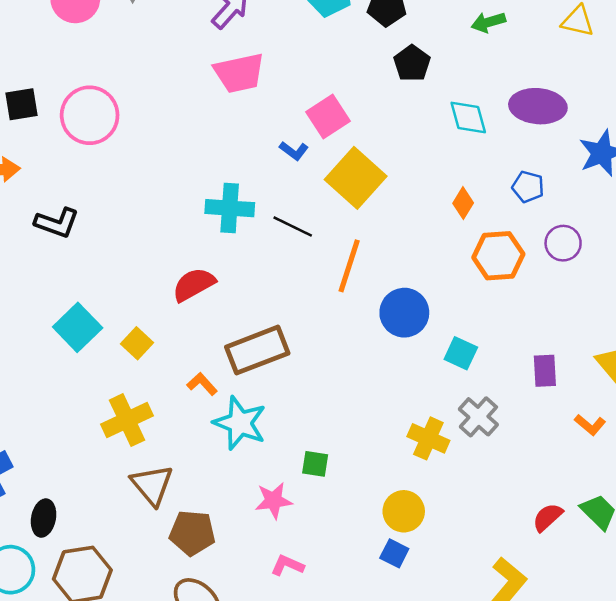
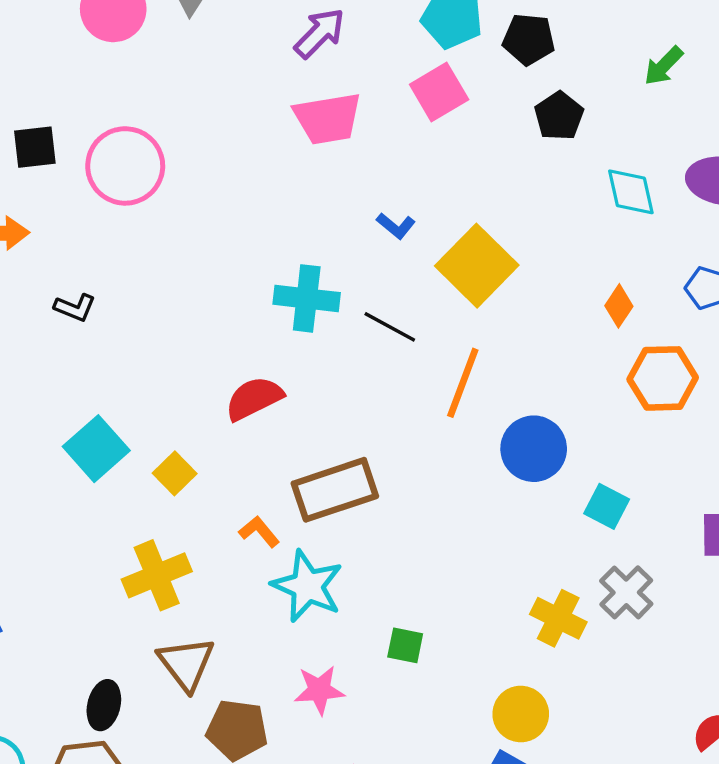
green arrow: (488, 22) -> (663, 66), turned -32
pink square: (328, 117) -> (439, 92), moved
black L-shape: (57, 223) -> (75, 308), size x0.7
pink star: (273, 501) -> (319, 690), moved
black ellipse: (44, 518) -> (104, 705), moved

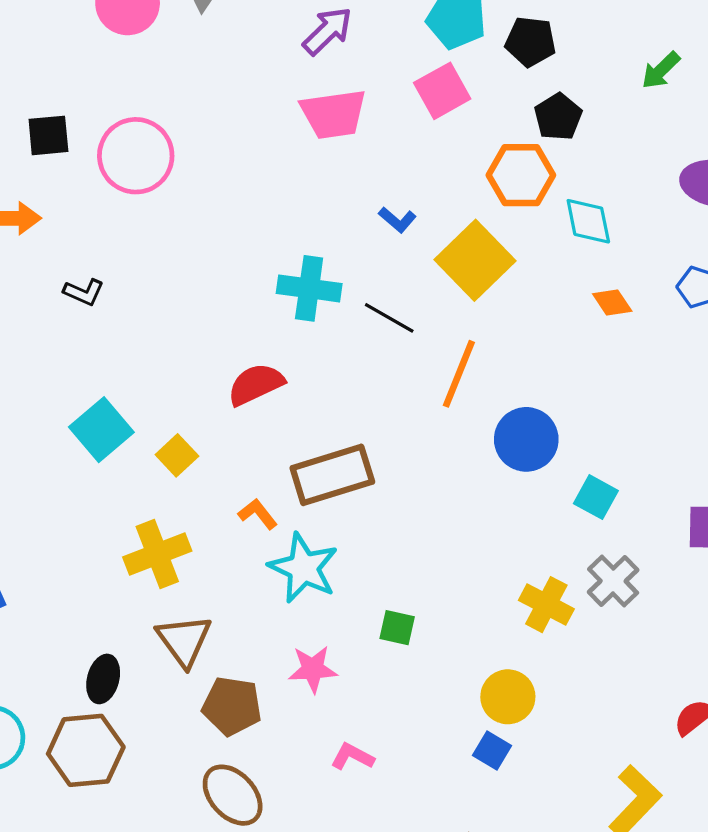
cyan diamond: (631, 192) -> (588, 221), moved
orange diamond: (619, 306) -> (612, 303), turned -69
orange hexagon: (663, 378) -> (521, 175), moved

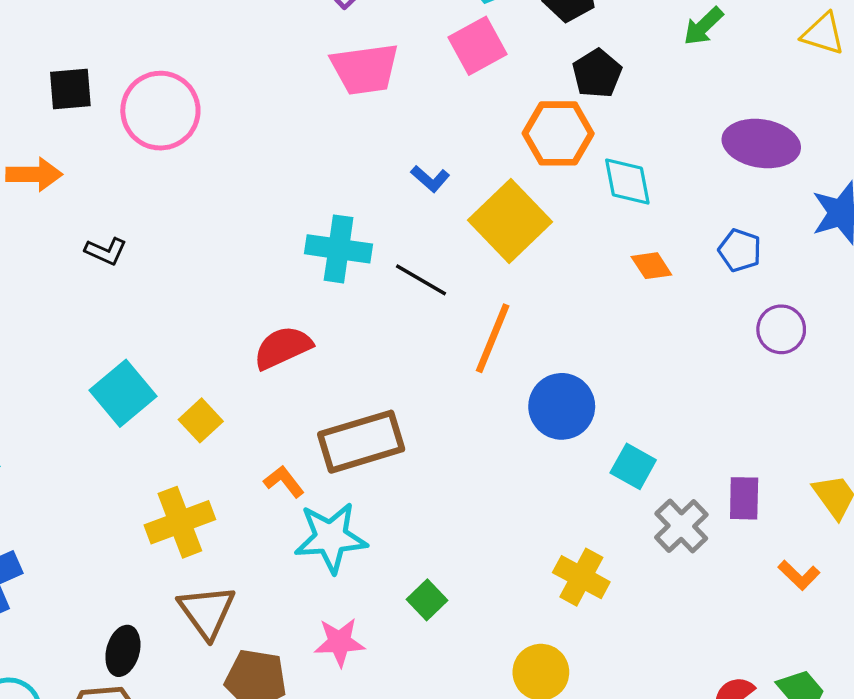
cyan star: (303, 568) -> (331, 538), turned -30
gray cross: (613, 581) -> (681, 526), moved
green square: (397, 628) -> (427, 600), turned 33

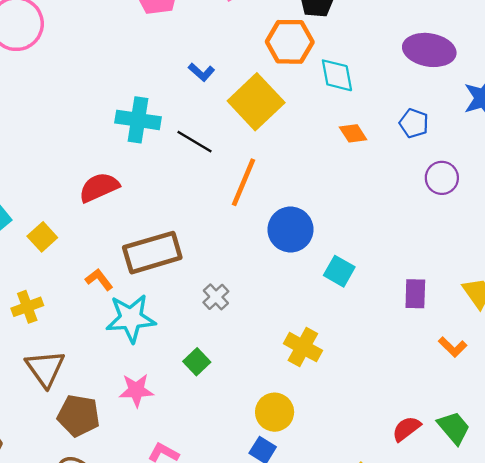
yellow cross: (180, 522) -> (27, 307), size x0.7
gray cross: (681, 526) -> (216, 297), moved, size x0.7

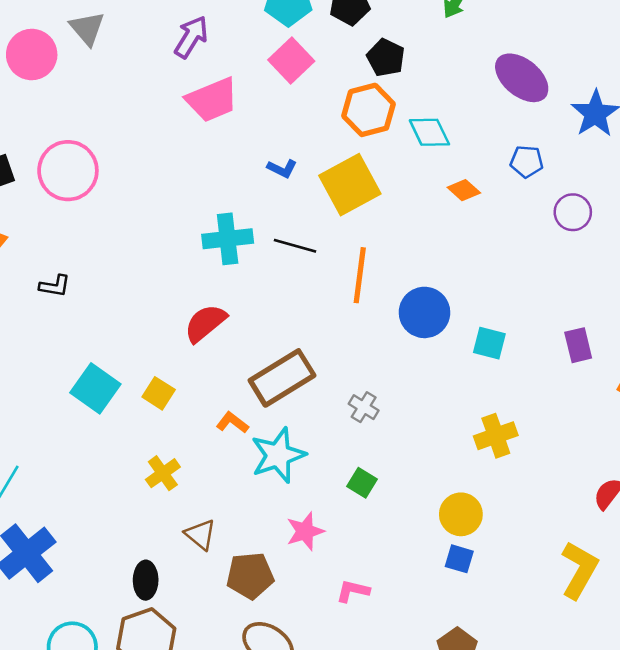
purple ellipse: (429, 50) -> (522, 78), turned 45
yellow square: (256, 102) -> (350, 185), turned 30
yellow cross: (303, 347) -> (496, 436), moved, turned -33
brown triangle: (45, 368) -> (200, 535), size x0.7

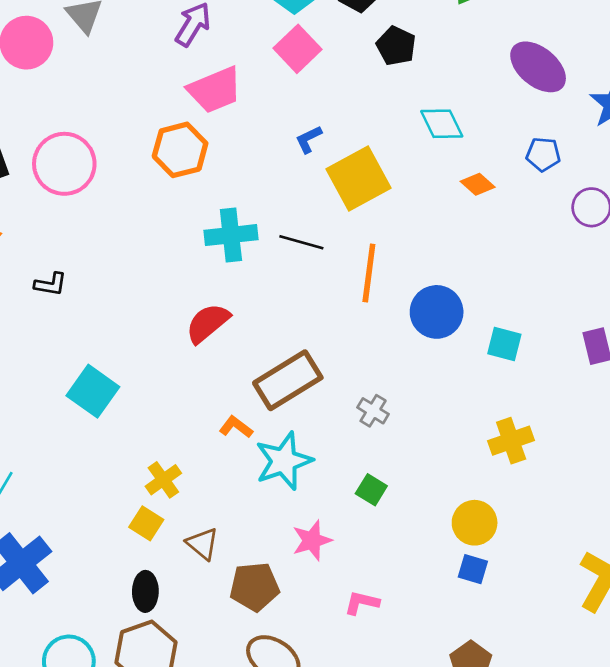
orange hexagon: (369, 110) -> (180, 150), moved
blue L-shape: (282, 169) -> (309, 139), moved, turned 128
yellow square: (159, 393) -> (146, 523), moved

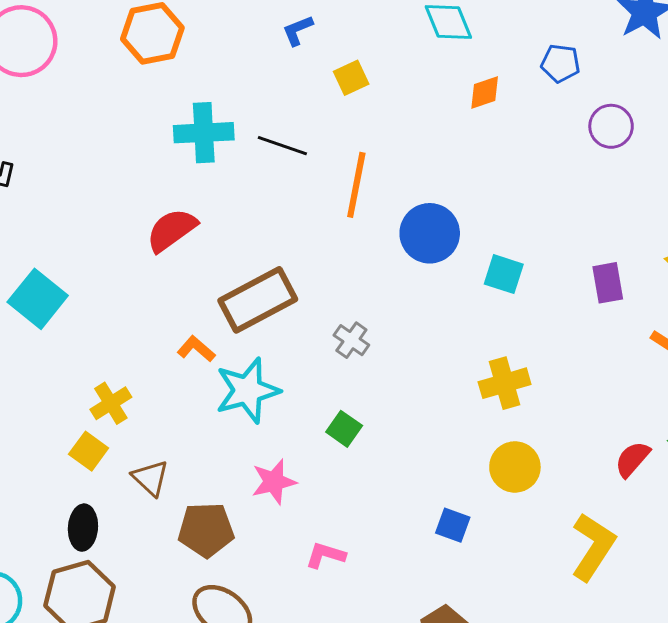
yellow square: (359, 178) -> (351, 78), size x0.5
orange diamond: (478, 184) -> (485, 93), turned -64
yellow circle: (475, 523) -> (515, 467), moved

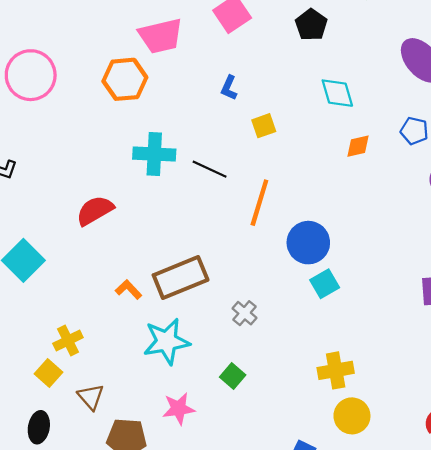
blue L-shape: (298, 30) -> (229, 88), turned -50
red semicircle: (172, 230) -> (95, 210), moved
cyan square: (504, 274) -> (325, 284), moved, turned 36
orange L-shape: (196, 349) -> (129, 290), moved
yellow cross: (505, 383) -> (336, 370), moved

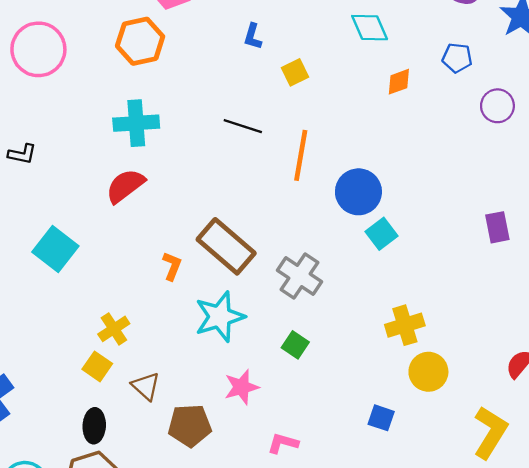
cyan cross: (154, 154) -> (136, 123), moved
brown rectangle: (181, 277) -> (226, 246), turned 70
orange L-shape: (129, 290) -> (172, 266), turned 72
gray cross: (245, 313) -> (299, 276), size x1.6

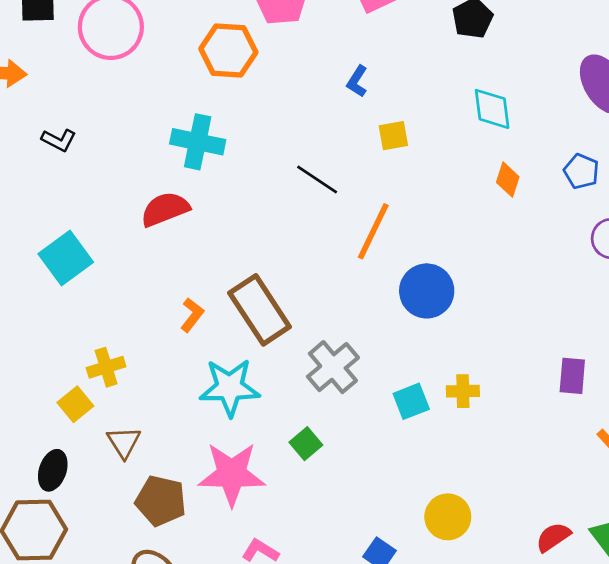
orange diamond: (399, 82) -> (508, 180), turned -68
cyan square: (381, 234) -> (411, 401), moved
yellow cross: (405, 325) -> (463, 391), moved, size x0.7
pink star: (242, 387) -> (232, 474), size x1.6

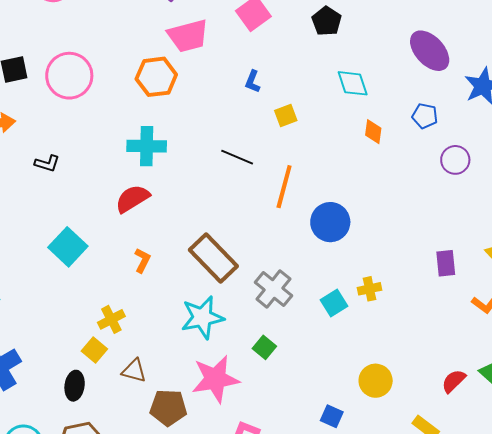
orange L-shape: (192, 315) -> (142, 260), moved
brown triangle: (124, 442) -> (134, 371), turned -32
black ellipse: (53, 470) -> (75, 386), moved

